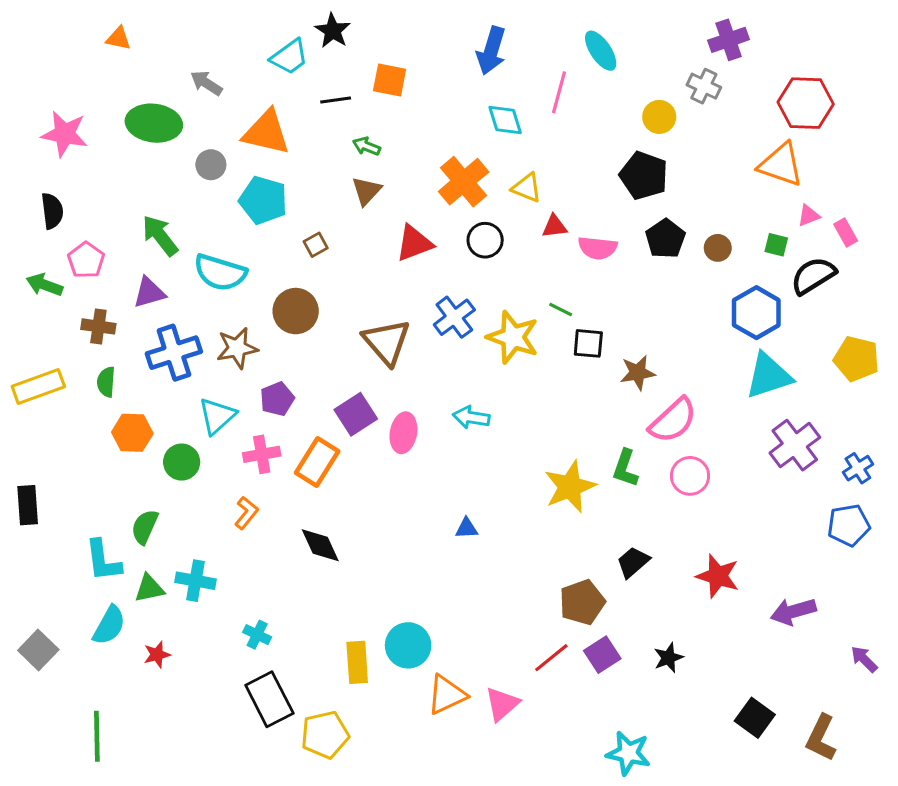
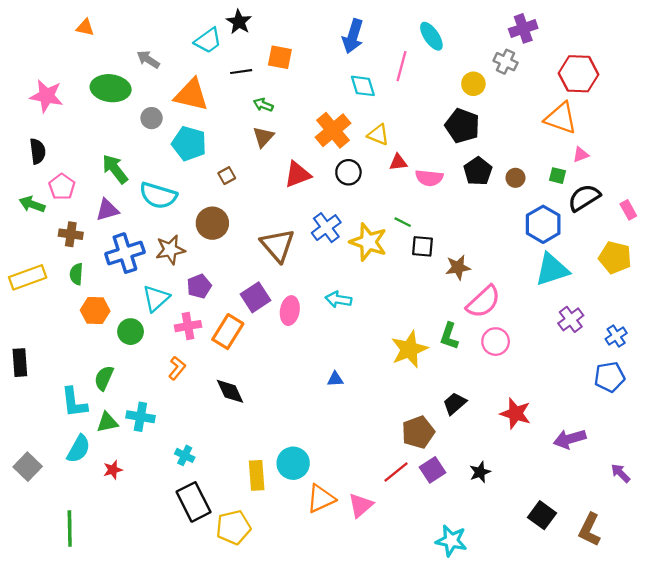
pink rectangle: (846, 232) -> (628, 210), moved
purple cross: (795, 445) -> (571, 319), size x0.7

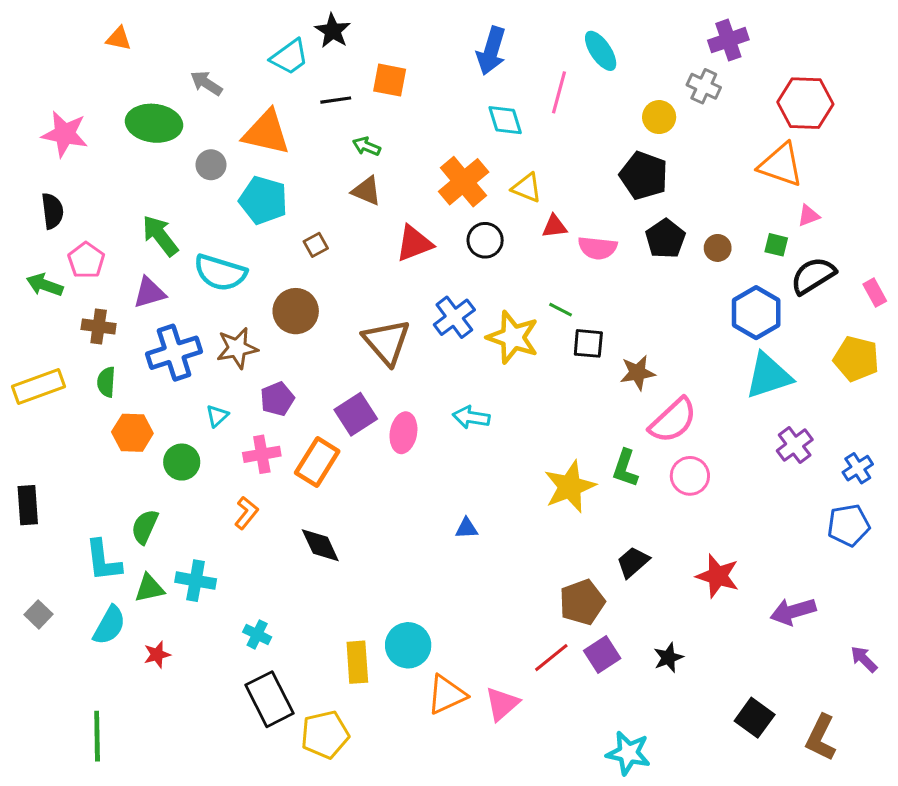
brown triangle: (263, 137) -> (367, 191), turned -50
cyan triangle: (156, 298) -> (217, 416), size x0.6
gray square: (28, 467) -> (38, 614), moved, size x0.7

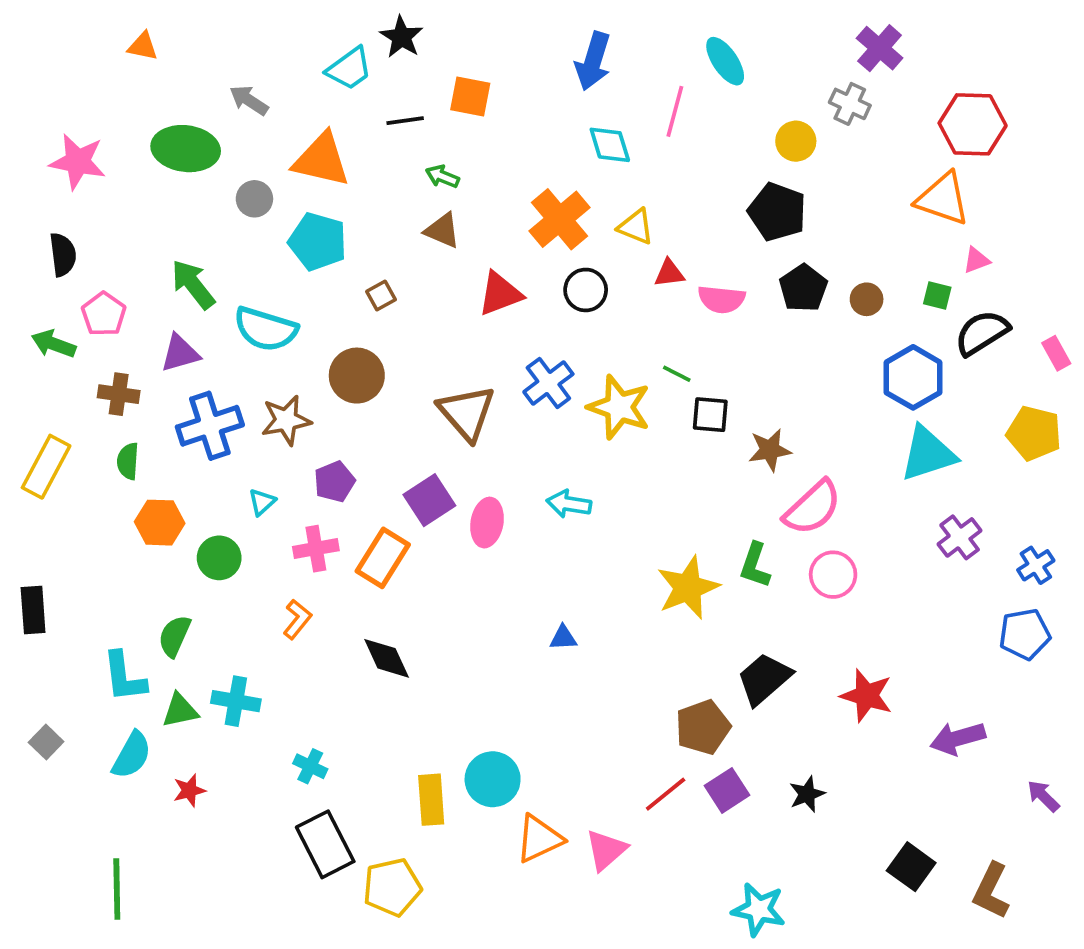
purple cross: (728, 40) -> (880, 48), turned -30
yellow rectangle: (38, 387) -> (46, 467), turned -42
black trapezoid: (633, 562) -> (764, 679), size x1.4

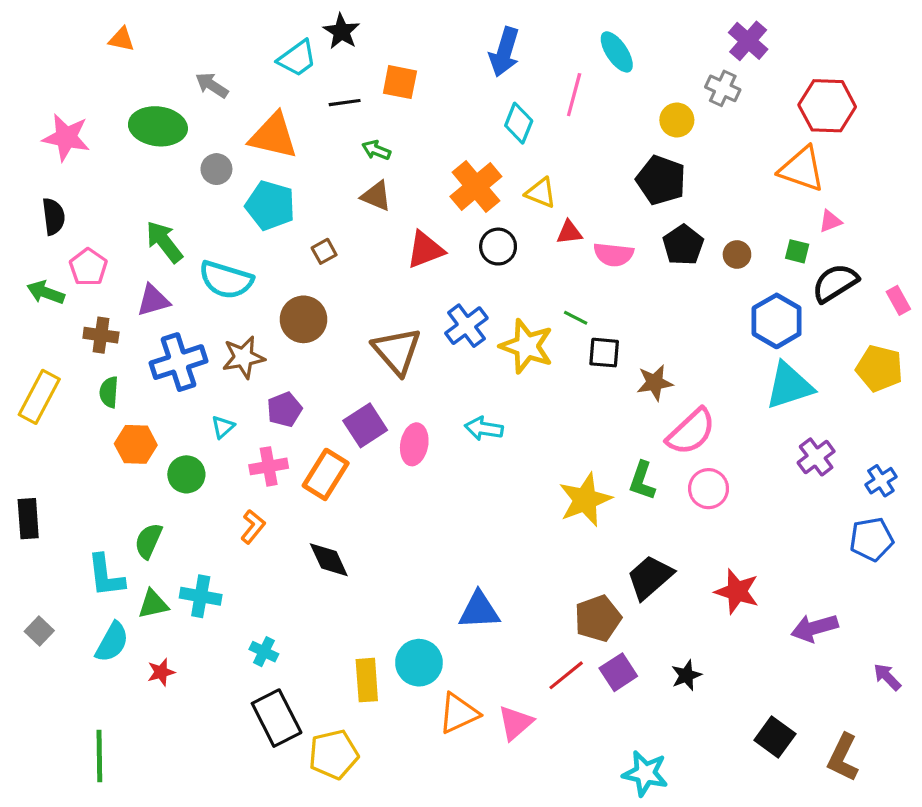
cyan diamond: (610, 145) -> (519, 123), turned 39
blue triangle: (563, 638) -> (479, 610), moved, size x1.8

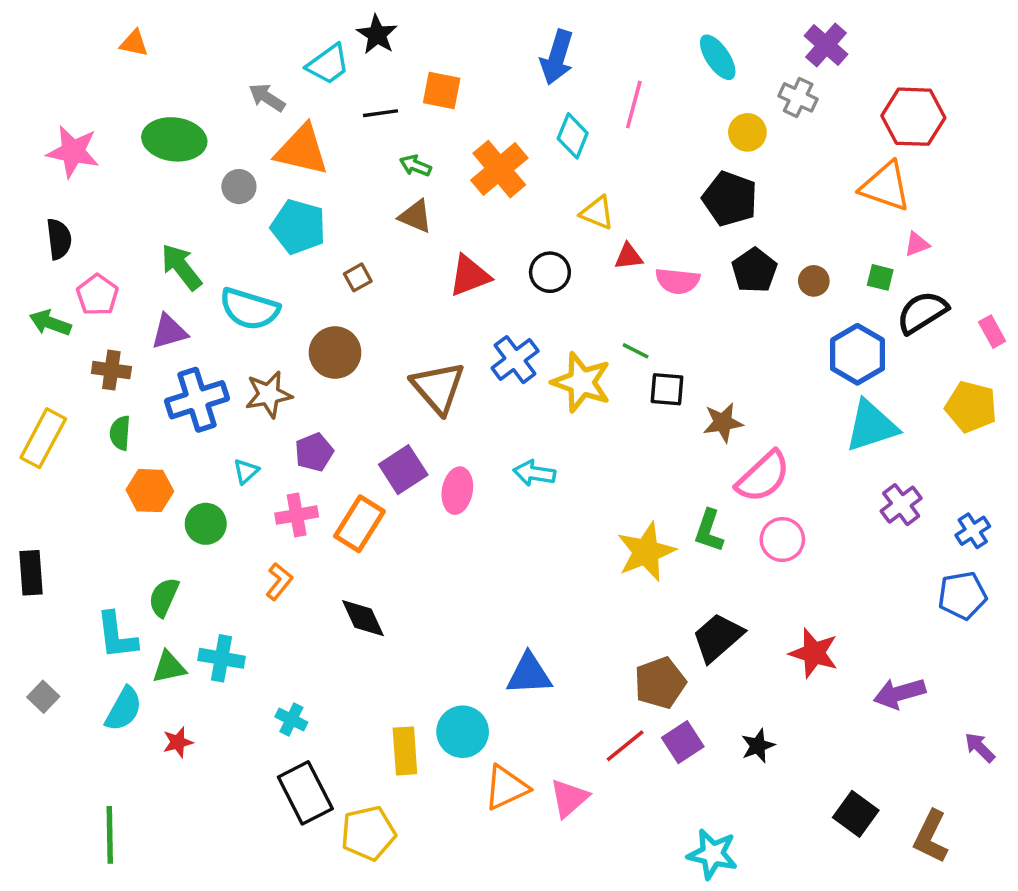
cyan ellipse: (617, 52) -> (718, 57), moved
gray arrow: (212, 85) -> (267, 97), moved
orange cross: (476, 186) -> (499, 169), moved

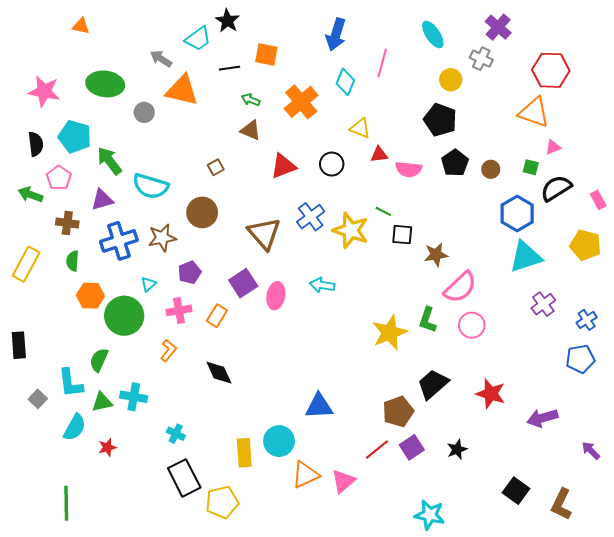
cyan pentagon: (298, 227) -> (75, 137), moved
green circle: (206, 524) -> (124, 316), size x1.6
orange rectangle: (360, 524) -> (217, 316), size x0.7
gray square: (43, 697) -> (38, 399), moved

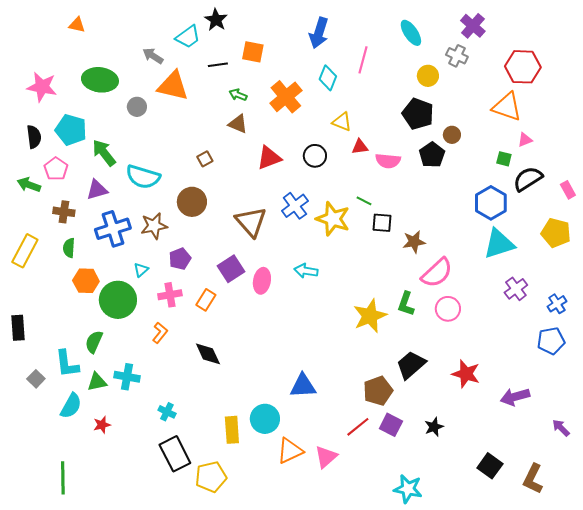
brown circle: (491, 169) -> (452, 135), moved
purple square: (412, 447) -> (391, 425), turned -30

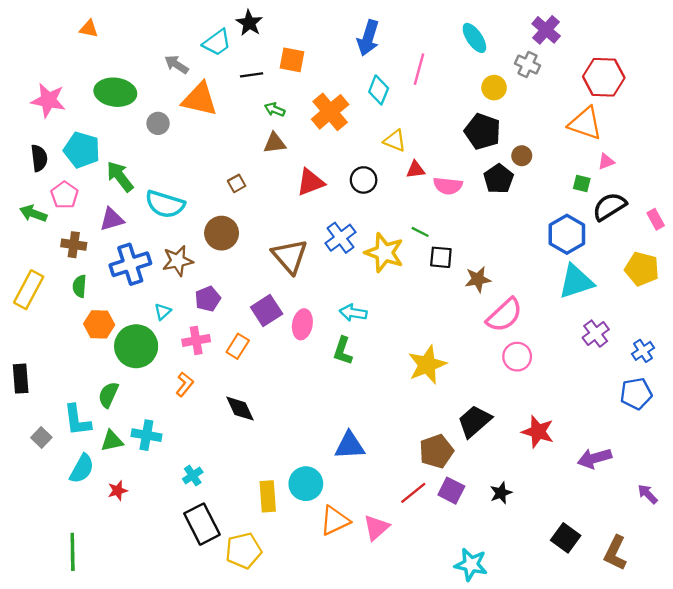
brown triangle: (238, 124) -> (275, 143), turned -30
green L-shape: (406, 304) -> (343, 351), moved
cyan cross: (167, 412) -> (193, 476), turned 30

